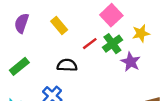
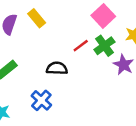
yellow rectangle: (59, 25) -> (37, 18), moved

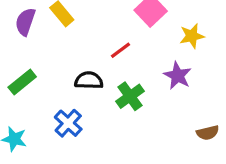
green cross: (104, 46) -> (130, 96), moved

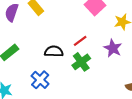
red line: (120, 50) -> (80, 41), moved

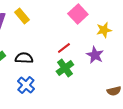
black semicircle: (54, 51) -> (24, 58), moved

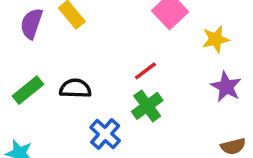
purple star: (95, 55) -> (226, 87), moved
blue cross: (26, 85) -> (105, 134), moved

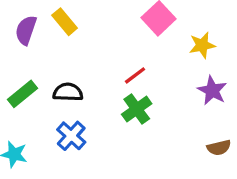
blue cross: (105, 134) -> (71, 136), moved

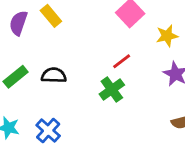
red line: (135, 75) -> (122, 61), moved
blue cross: (71, 136) -> (48, 131), moved

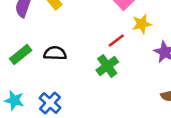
yellow star: (167, 36) -> (142, 24), moved

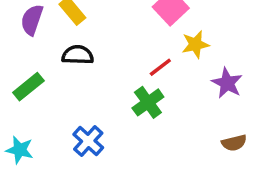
black semicircle: (55, 53) -> (78, 55), moved
blue cross: (50, 103) -> (88, 141), moved

